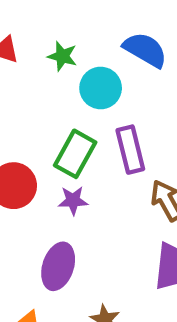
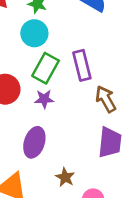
cyan circle: (101, 88) -> (34, 33), moved

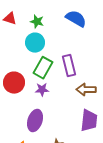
brown arrow: (106, 99) -> (86, 90), turned -60

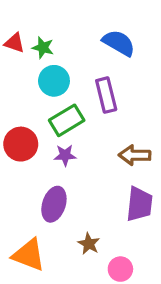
green star: (37, 22) -> (43, 48), moved
purple rectangle: (69, 66) -> (106, 95), moved
green rectangle: (43, 68) -> (67, 120), turned 30

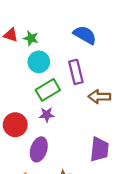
red circle: (21, 144) -> (15, 125), moved
brown arrow: (135, 155) -> (99, 97), moved

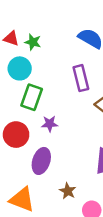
cyan circle: (39, 62) -> (20, 68), moved
green rectangle: (48, 90) -> (32, 97), moved, turned -40

